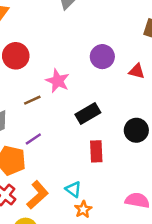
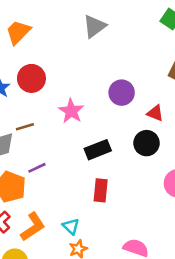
brown line: (32, 100) -> (25, 127), moved
black circle: (136, 130) -> (147, 143), moved

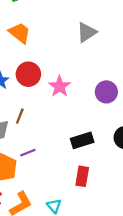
orange trapezoid: (18, 32) -> (20, 33), turned 80
pink star: (71, 111) -> (60, 86), moved
brown line: (25, 127) -> (20, 116), turned -56

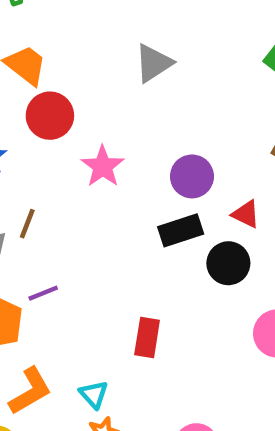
red circle: (28, 74) -> (50, 116), moved
black rectangle: (82, 140) -> (181, 230), moved

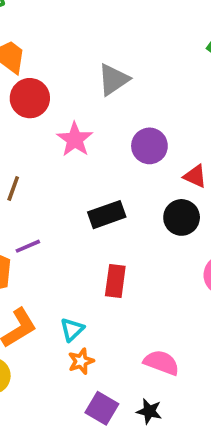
gray triangle: (153, 63) -> (113, 80), moved
black rectangle: (181, 230) -> (107, 215), moved
cyan triangle: (94, 394) -> (72, 330), turned 30

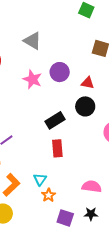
gray triangle: (113, 80) -> (32, 41), turned -42
pink star: (75, 139) -> (32, 79), moved
black rectangle: (107, 215) -> (55, 120), moved

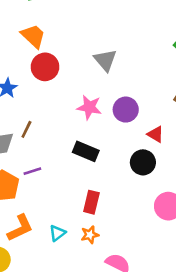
pink star: (32, 79) -> (89, 107), turned -30
black rectangle: (55, 120) -> (86, 151), moved, turned 36
orange star: (49, 195) -> (90, 235), moved

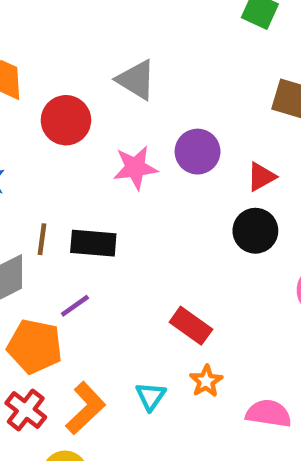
red circle: (45, 67) -> (66, 120), moved
red triangle: (156, 134) -> (261, 177), turned -42
black rectangle: (86, 151) -> (93, 243), moved
red rectangle: (91, 202) -> (191, 326), turned -50

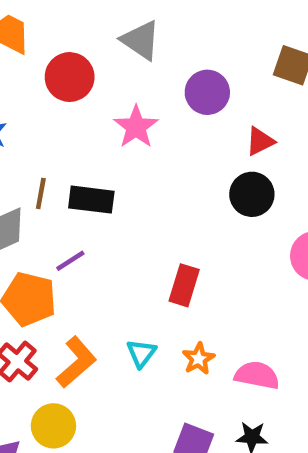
purple circle: (198, 152) -> (207, 92), moved
pink star: (135, 168) -> (136, 127), turned -30
red rectangle: (191, 326) -> (184, 285), turned 69
orange star: (206, 381) -> (199, 359), moved

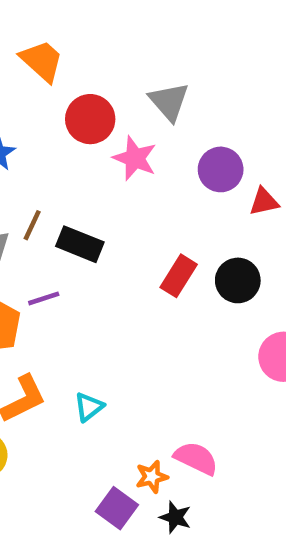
pink star: (136, 127) -> (135, 158), moved, turned -30
red triangle: (260, 141) -> (264, 202), moved
red rectangle: (184, 285) -> (179, 276), moved
orange star: (199, 359) -> (152, 477), moved

